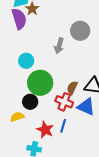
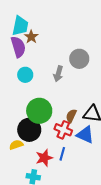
cyan circle: (26, 61) -> (25, 75), moved
black circle: (30, 102) -> (29, 130), size x1.5
red star: (45, 130) -> (44, 158), turned 30

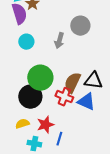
brown semicircle: (71, 116) -> (72, 83), size x1.5
yellow semicircle: (16, 145) -> (22, 124), moved
blue line: (62, 154) -> (59, 139), moved

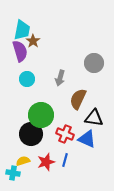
gray circle: (80, 26) -> (94, 63), moved
brown semicircle: (72, 83) -> (78, 99), moved
blue line: (59, 139) -> (65, 160), moved
cyan cross: (34, 144) -> (13, 173), moved

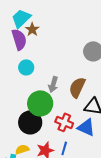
cyan trapezoid: (22, 30) -> (21, 18), turned -145
gray arrow: (60, 78) -> (53, 84), moved

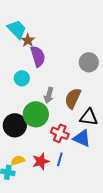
cyan trapezoid: (21, 18) -> (17, 29), turned 90
purple semicircle: (19, 39) -> (38, 56), moved
black circle: (30, 122) -> (15, 125), moved

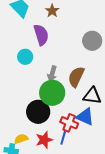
brown star: (28, 40) -> (52, 11), moved
green circle: (36, 114) -> (52, 93), moved
black circle: (15, 125) -> (38, 112), moved
red cross: (60, 133) -> (69, 123), moved

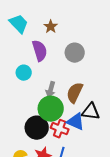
gray circle: (92, 41) -> (75, 53), moved
blue triangle: (85, 117) -> (76, 122), moved
red cross: (69, 123) -> (60, 129), moved

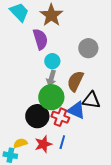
brown star: (51, 27) -> (51, 15), size x1.6
gray circle: (75, 53) -> (88, 48), moved
cyan circle: (24, 73) -> (52, 61), moved

